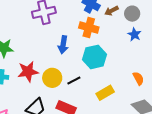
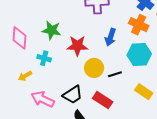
red star: (28, 72) -> (77, 46), moved
yellow rectangle: (105, 93) -> (144, 92), turned 54

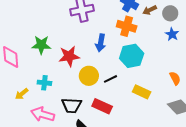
cyan cross: (44, 58) -> (44, 83), moved
black trapezoid: (73, 95) -> (72, 105), turned 45

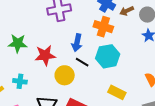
black line: (110, 79) -> (82, 62), moved, turned 56

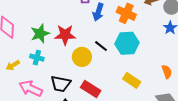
green star: (18, 43) -> (40, 34), moved, turned -30
blue arrow: (77, 43) -> (98, 12), moved

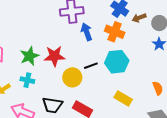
blue arrow: (98, 12) -> (87, 32), turned 144
black line: (101, 46) -> (91, 66), turned -56

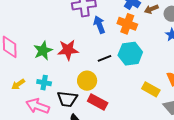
yellow circle: (72, 77) -> (87, 81), moved
cyan cross: (27, 80) -> (44, 83), moved
yellow rectangle: (123, 98) -> (151, 89), moved

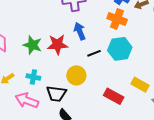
blue arrow: (99, 25) -> (80, 31), moved
green star: (43, 51) -> (32, 45), turned -30
red rectangle: (98, 102) -> (114, 96), moved

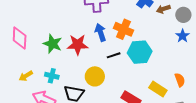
orange cross: (117, 19) -> (123, 29), moved

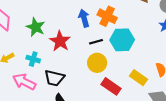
red star: (78, 45) -> (60, 41), moved, turned 30
yellow circle: (95, 76) -> (97, 63), moved

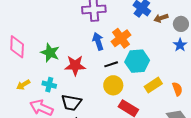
orange cross: (107, 16) -> (121, 38), turned 30
red star: (60, 41) -> (75, 65), turned -30
yellow rectangle: (138, 78) -> (153, 85), moved, turned -66

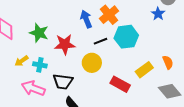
blue star: (180, 45) -> (158, 14), moved
yellow arrow: (23, 85) -> (22, 61), moved
yellow circle: (113, 85) -> (92, 63), moved
yellow rectangle: (153, 85) -> (144, 70), moved

